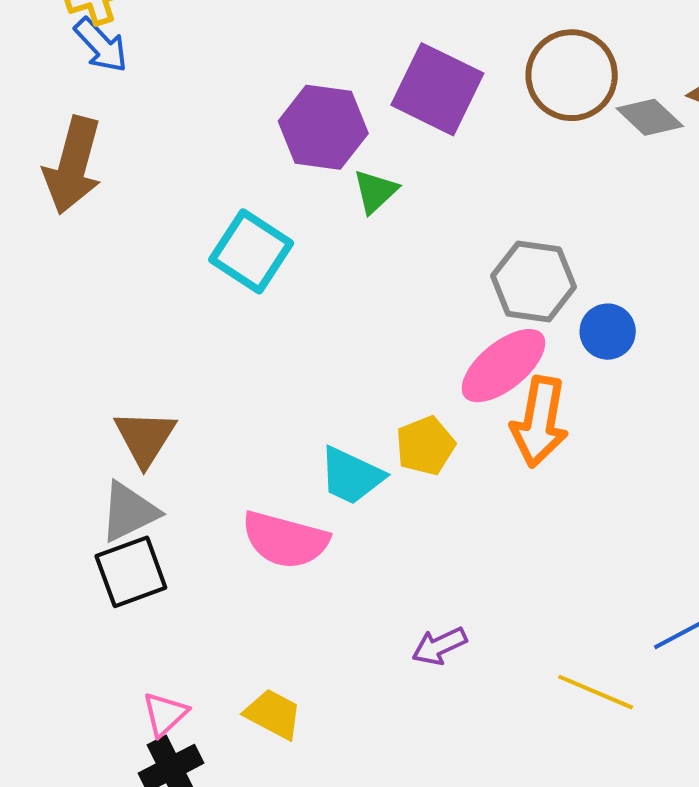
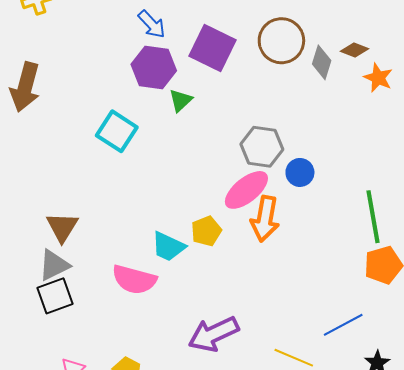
blue arrow: (101, 45) -> (152, 24), moved
gray diamond: (650, 117) -> (322, 62), turned 64
purple arrow: (439, 646) -> (213, 334), size x1.8

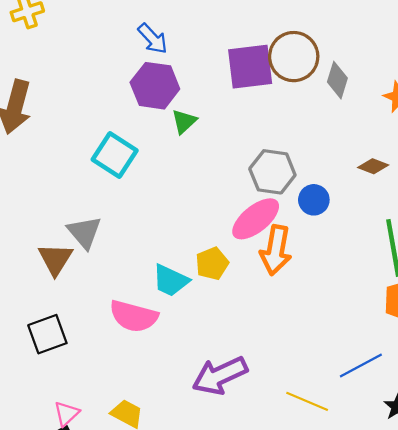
purple square: (212, 48) -> (250, 67), moved, turned -33
brown diamond: (354, 50) -> (373, 166), moved
gray triangle: (54, 265) -> (84, 232), moved, turned -44

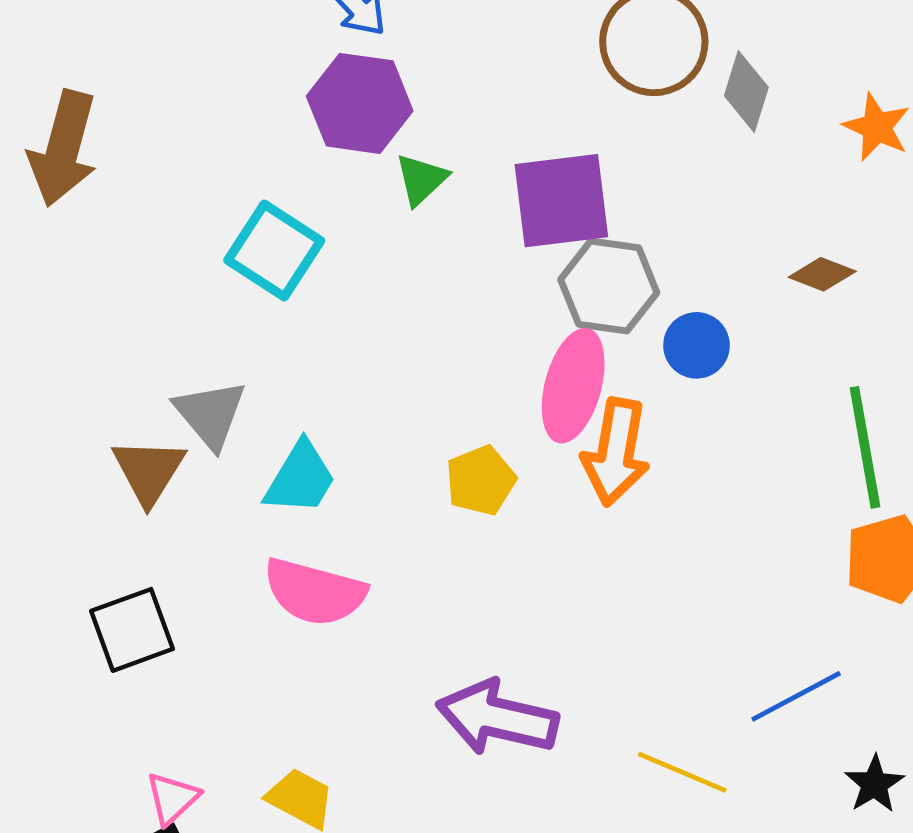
purple square: (250, 67) -> (561, 201), moved
pink ellipse: (256, 219) -> (573, 386), turned -36
cyan trapezoid: (171, 280) -> (300, 478), moved, turned -84
purple arrow: (220, 376) -> (497, 718), turned 38

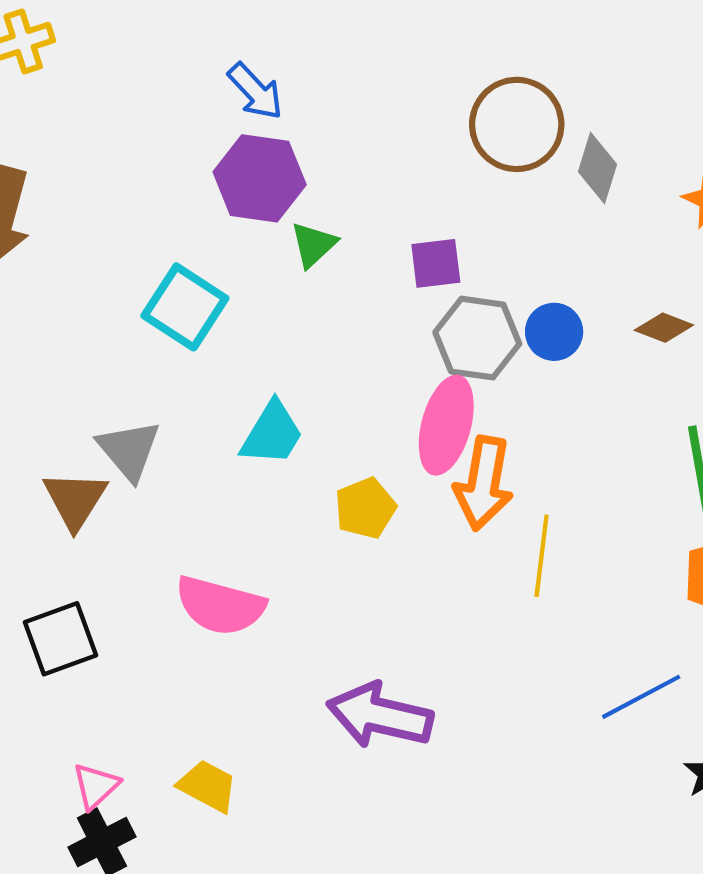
purple square: (561, 201) -> (436, 263), size x0.6
blue circle: (696, 345) -> (554, 332), moved
cyan trapezoid: (300, 478) -> (272, 433), moved
yellow line: (682, 772) -> (542, 556), moved, turned 74

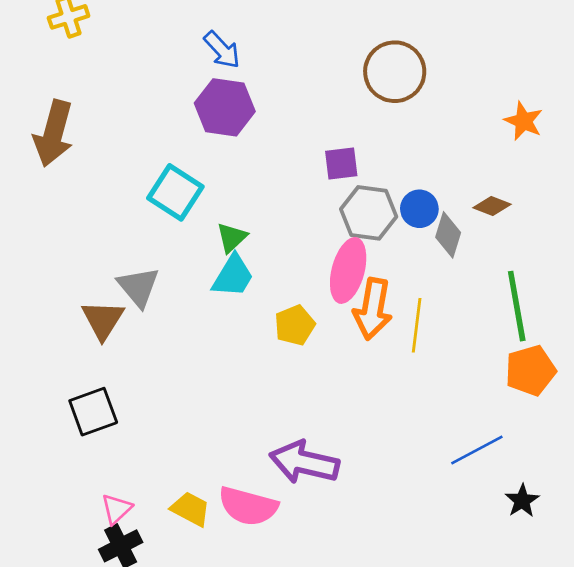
gray diamond: (598, 168) -> (448, 235), moved
green triangle: (313, 245) -> (232, 238), moved
yellow line: (542, 556) -> (417, 325), moved
pink semicircle: (220, 606) -> (248, 506), moved

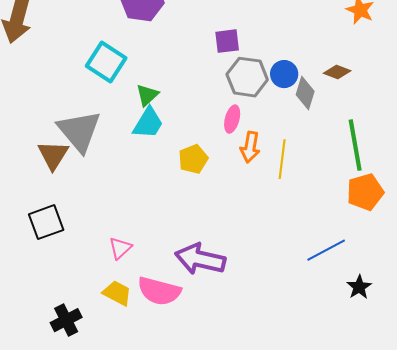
pink ellipse: (348, 270) -> (232, 119), size x0.6
gray triangle: (138, 287) -> (79, 131), size x1.4
orange arrow: (373, 309) -> (250, 147), size x0.7
pink triangle: (116, 509) -> (120, 248), moved

